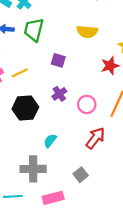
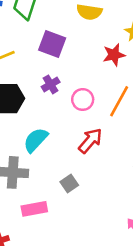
purple square: (58, 60) -> (52, 44), size x1.5
cyan semicircle: (50, 141) -> (36, 140), size x1.5

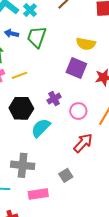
purple square: (52, 44) -> (76, 68), moved
cyan semicircle: (36, 140) -> (41, 128), moved

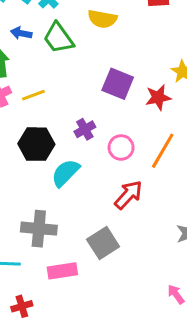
green trapezoid: (37, 37) -> (58, 38), turned -55
yellow semicircle: (86, 44) -> (102, 19), moved
gray square: (66, 175) -> (103, 243), size x1.5

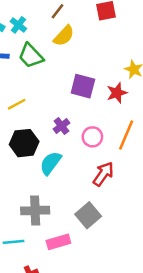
yellow semicircle: (102, 19) -> (64, 36), turned -50

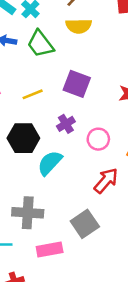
yellow semicircle: (64, 36) -> (79, 26), turned 40
purple square: (83, 86) -> (77, 84), moved
yellow line: (17, 104) -> (33, 94), moved

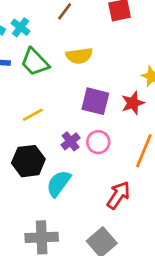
yellow semicircle: (79, 26) -> (79, 56), moved
purple square: (77, 84) -> (95, 101), moved
pink circle: (98, 139) -> (98, 142), moved

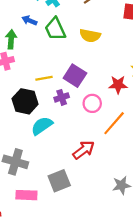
purple square: (95, 101) -> (75, 76), moved
yellow line: (33, 115) -> (44, 78), moved
pink circle: (98, 142) -> (92, 103), moved

